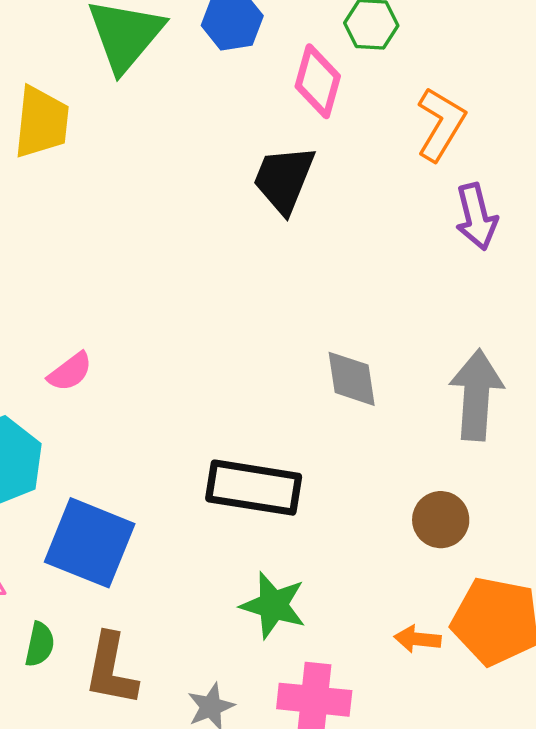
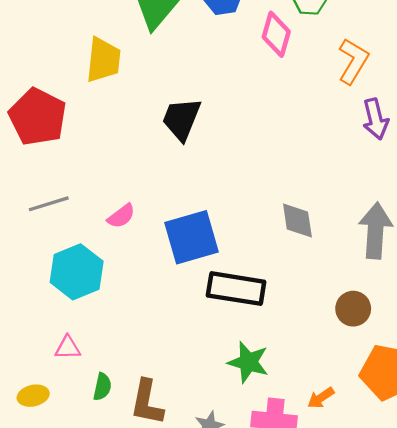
black trapezoid: (284, 179) -> (181, 119), moved
blue square: (90, 543) -> (191, 237), moved, turned -38
orange arrow: (418, 639) -> (321, 398), moved, turned -40

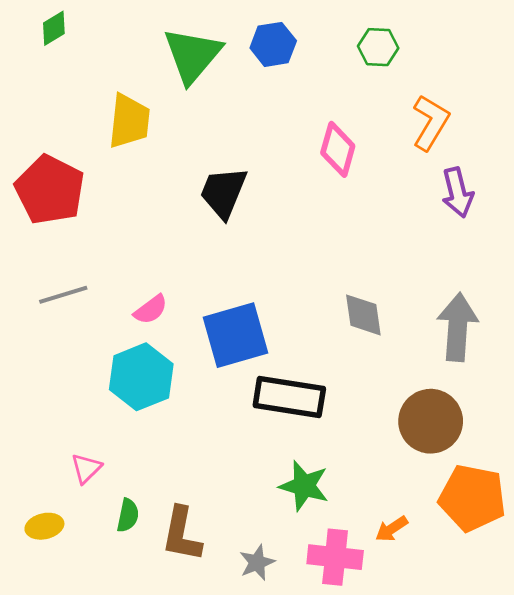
pink diamond: (276, 34) -> (338, 149), moved
cyan hexagon: (77, 272) -> (141, 377), moved
brown circle: (353, 309) -> (431, 421), size x1.5
pink triangle: (68, 348) -> (86, 468), turned -44

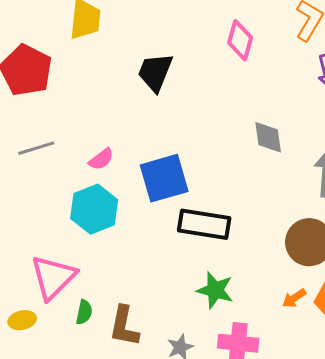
gray diamond: (363, 315) -> (268, 137), moved
pink triangle: (86, 468) -> (53, 277), size x2.0
orange arrow: (392, 529) -> (294, 298), moved

